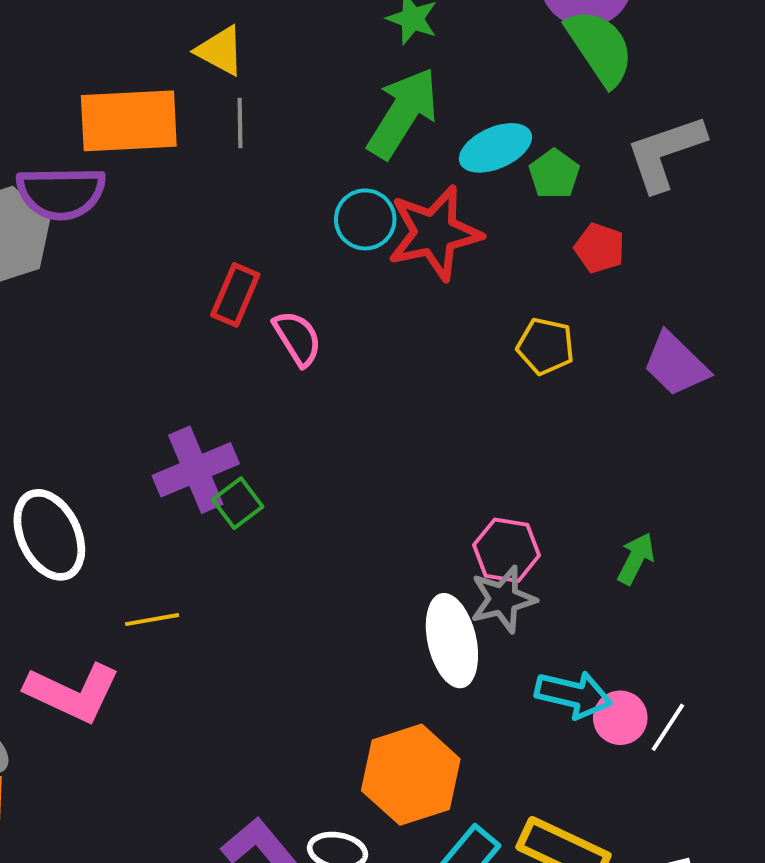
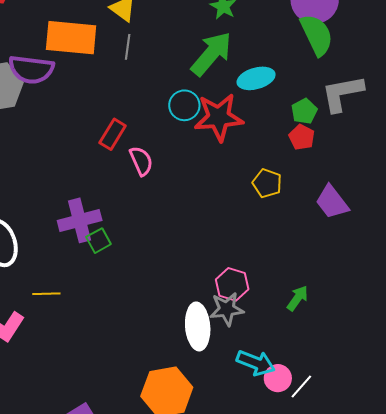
green pentagon: (554, 174) -> (304, 111), moved

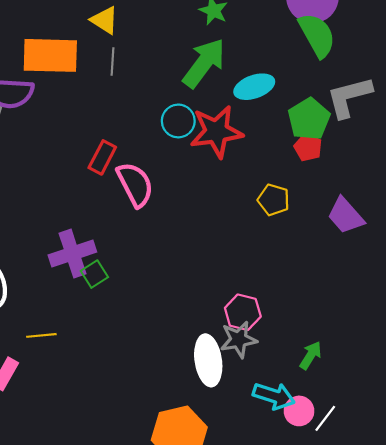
green pentagon: (304, 111) -> (309, 119), size x1.5
pink semicircle: (141, 161) -> (135, 184), size x1.4
green arrow: (297, 298) -> (311, 355), moved

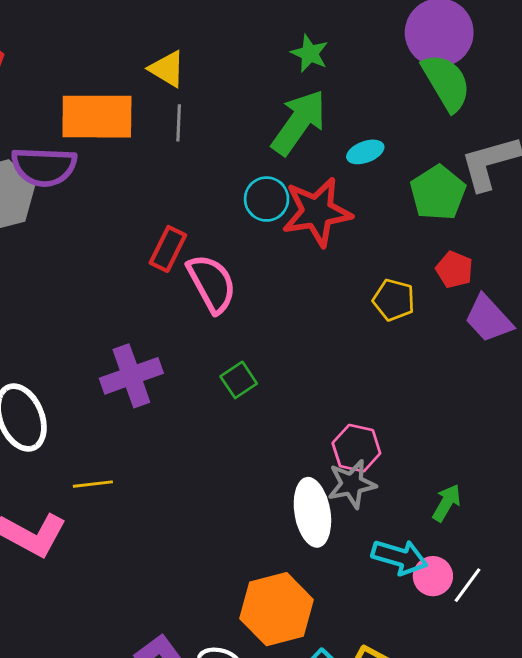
cyan ellipse: (254, 87) -> (365, 152), size x0.7
red pentagon: (308, 147) -> (454, 270), moved
green square: (94, 274) -> (239, 380), moved

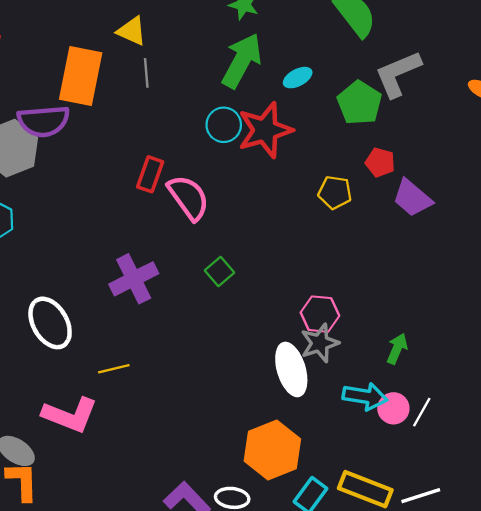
orange rectangle: (97, 117) -> (81, 76), turned -72

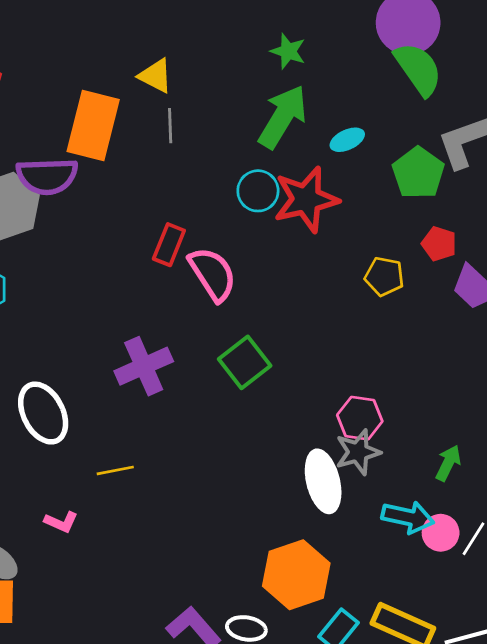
green square: (220, 272) -> (245, 362), size x1.5
pink L-shape: (70, 415) -> (61, 522), size x0.5

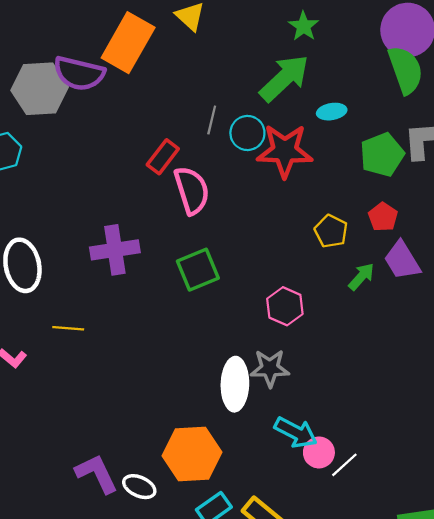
gray line: (170, 126) -> (212, 120), moved
pink hexagon: (360, 418) -> (285, 306), moved
green arrow: (448, 463) -> (361, 277), moved

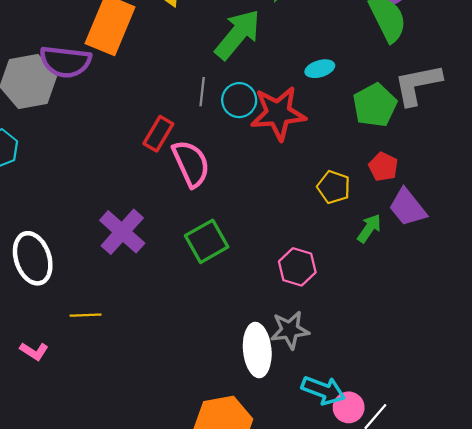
green arrow: (284, 78) -> (238, 34), moved
purple cross: (115, 250) -> (122, 232), turned -33

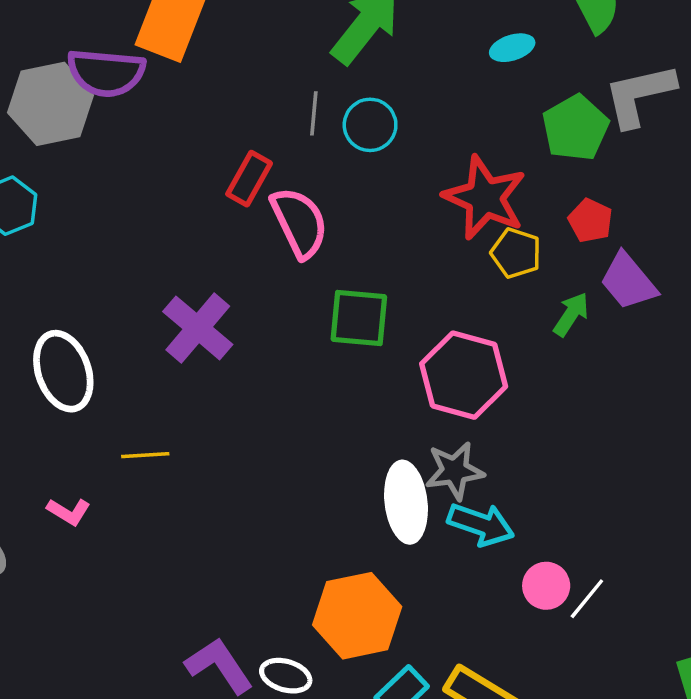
cyan ellipse: (320, 69) -> (512, 48), moved
red star: (278, 113) -> (485, 198), moved, turned 30
green square: (207, 241) -> (359, 318), moved, turned 36
pink hexagon: (297, 267) -> (464, 375), size x1.5
cyan arrow: (323, 390) -> (481, 524), moved

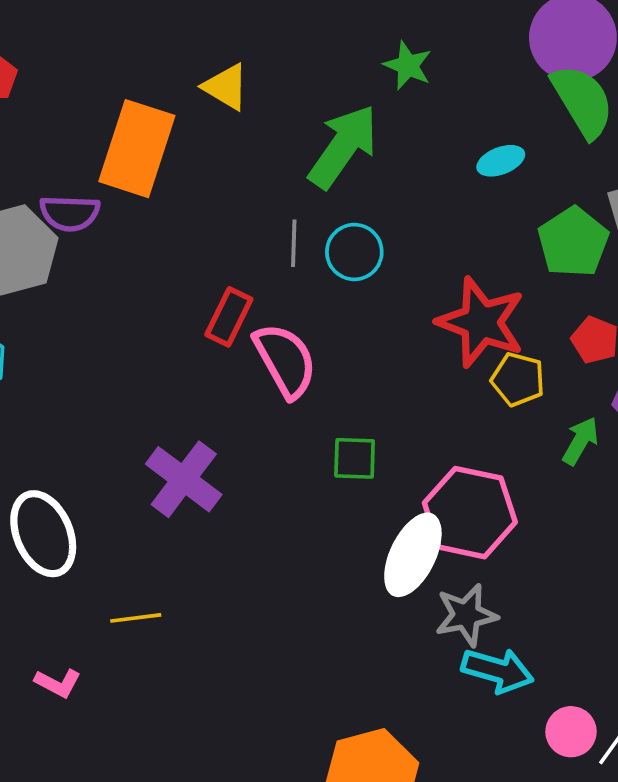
purple semicircle: (106, 73) -> (70, 213), size x0.7
green square: (359, 318) -> (355, 458), size x0.7
white ellipse: (406, 502) -> (413, 555), moved, turned 36

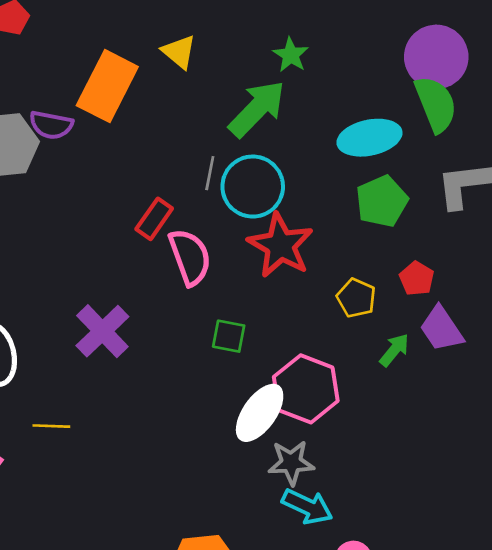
green star: (408, 66) -> (291, 55), moved
cyan ellipse: (501, 161) -> (369, 138), size x1.8
green pentagon: (573, 242) -> (382, 201), moved
cyan circle: (354, 252) -> (253, 187), size x1.5
red star: (481, 322) -> (280, 245), moved

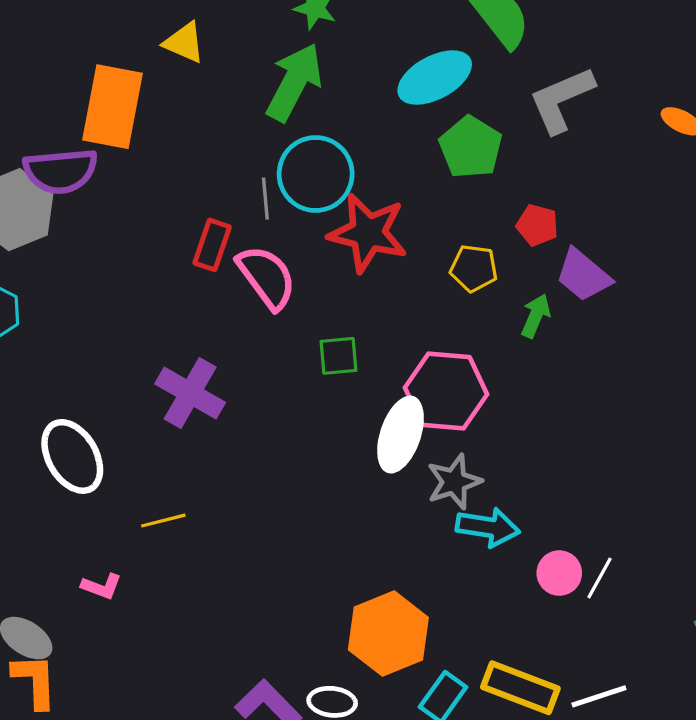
purple semicircle: (51, 125) -> (61, 171), size x1.4
gray line: (210, 173) -> (265, 199), moved

